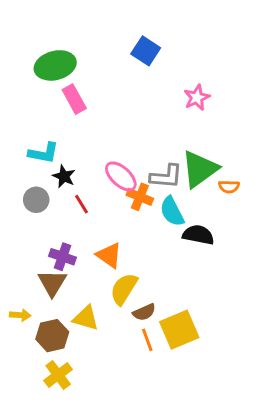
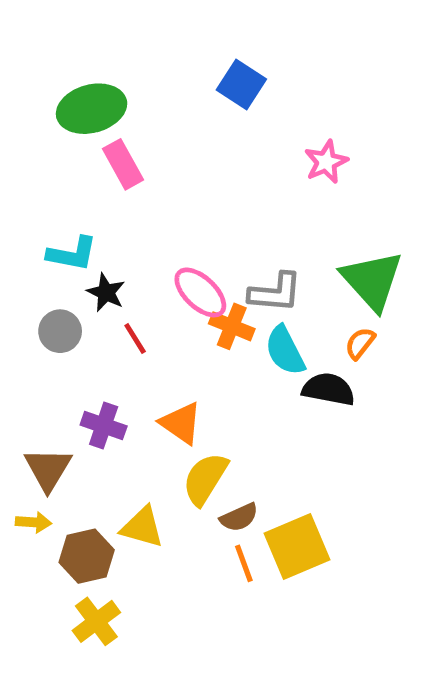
green triangle: (200, 169) -> (372, 280), moved, turned -36
orange semicircle: (229, 187) -> (360, 343), moved, turned 126
brown triangle: (52, 283) -> (48, 469), moved

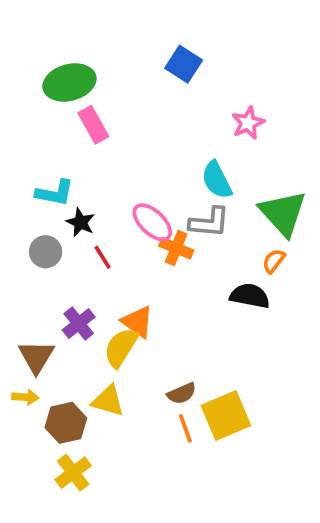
cyan semicircle: (285, 351) -> (217, 180), moved
purple cross: (104, 426) -> (79, 324), turned 32
yellow semicircle: (205, 479) -> (121, 347), moved

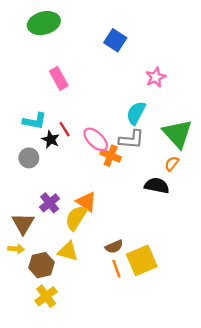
green ellipse: (69, 82) -> (44, 23), moved
cyan semicircle: (217, 180) -> (136, 113), turned 55
red line: (103, 257) -> (65, 129), moved

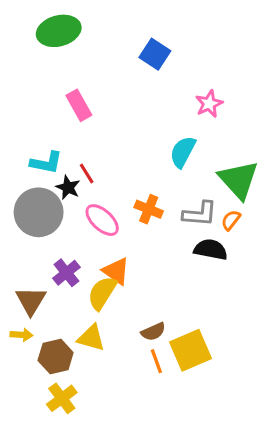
pink ellipse: (96, 139) -> (102, 220), moved
gray L-shape: (131, 139) -> (200, 214), moved
gray circle: (29, 158) -> (39, 212), size x1.8

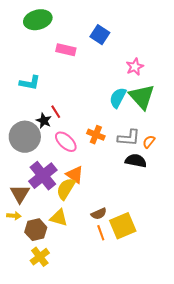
pink rectangle: (79, 105) -> (66, 50), moved, turned -48
cyan L-shape: (46, 163) -> (30, 83), moved
green triangle: (239, 180) -> (142, 97), moved
purple cross: (66, 273) -> (43, 176), size x1.6

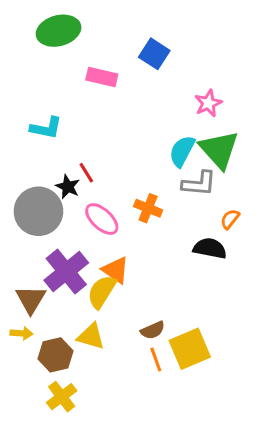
gray L-shape: (129, 138) -> (199, 184), moved

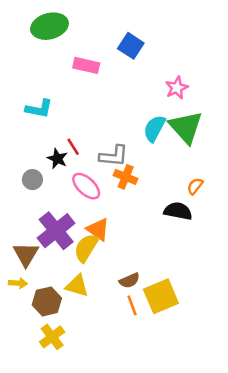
gray L-shape: (199, 184) -> (114, 156), moved
gray circle: (38, 211) -> (32, 180), size x0.5

